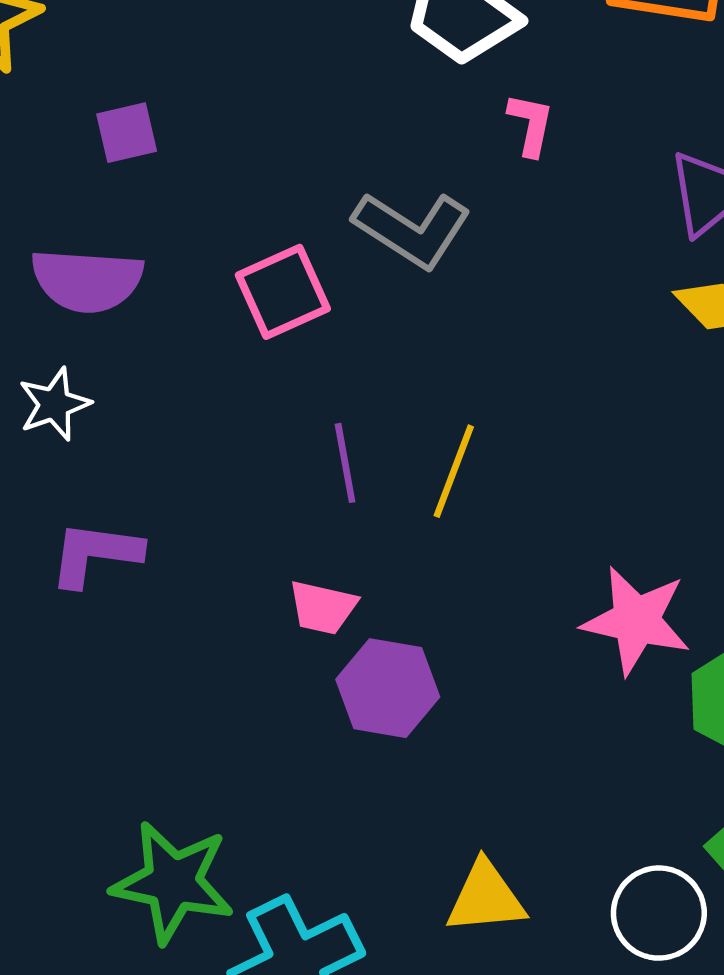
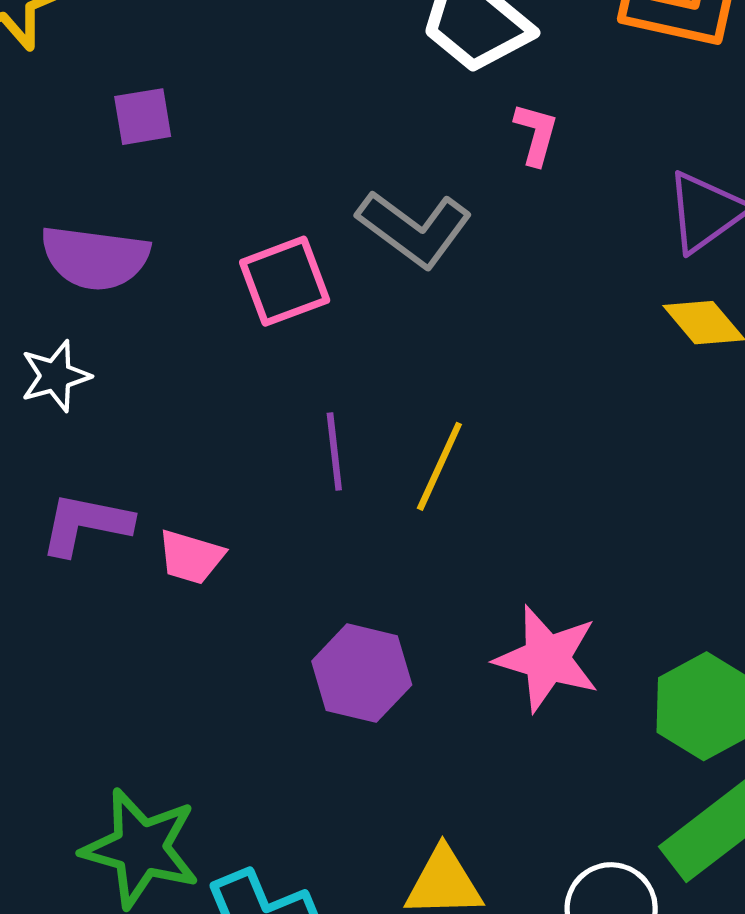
pink trapezoid: (323, 607) -> (191, 557), moved
pink star: (636, 621) -> (547, 659), moved

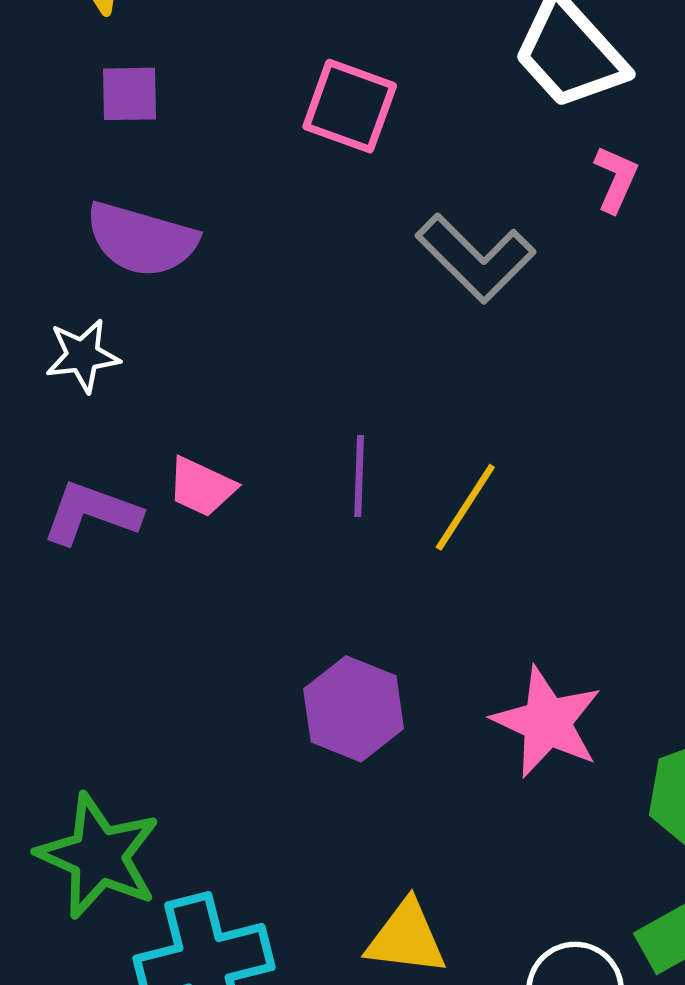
purple square: (143, 117) -> (130, 94), moved
pink square: (285, 281) -> (350, 106), moved, turned 32
pink trapezoid: (191, 557) -> (201, 487), moved

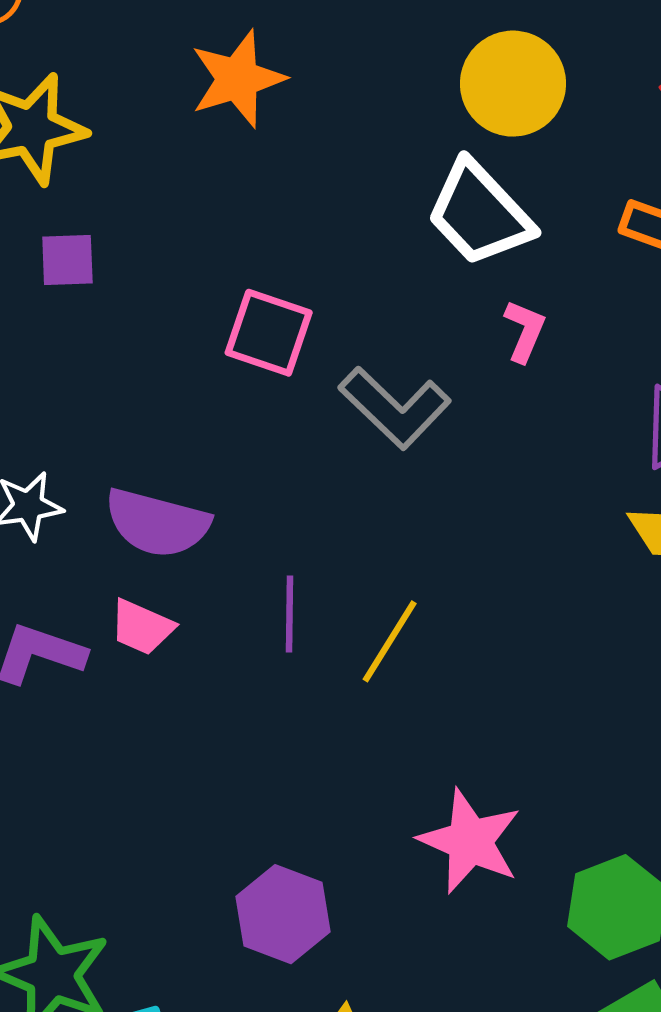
pink square: (350, 106) -> (269, 333), moved
purple semicircle: (142, 239) -> (157, 523), moved
purple hexagon: (354, 709) -> (283, 914), moved

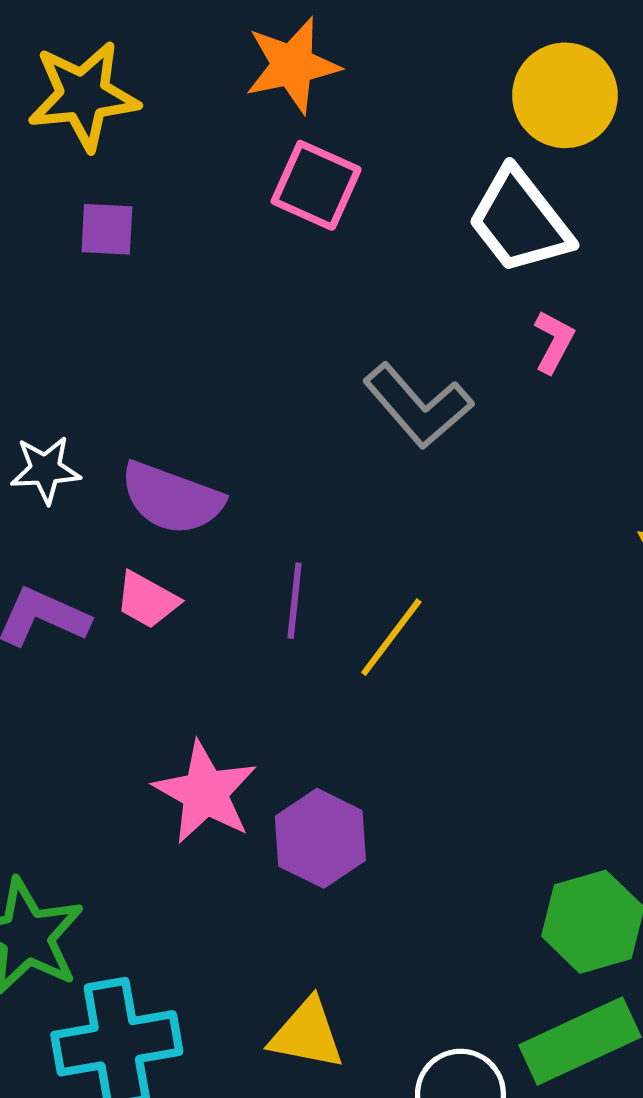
pink square: (269, 333) -> (316, 185), moved
pink star: (470, 841) -> (205, 793), moved
purple hexagon: (283, 914) -> (320, 838), moved

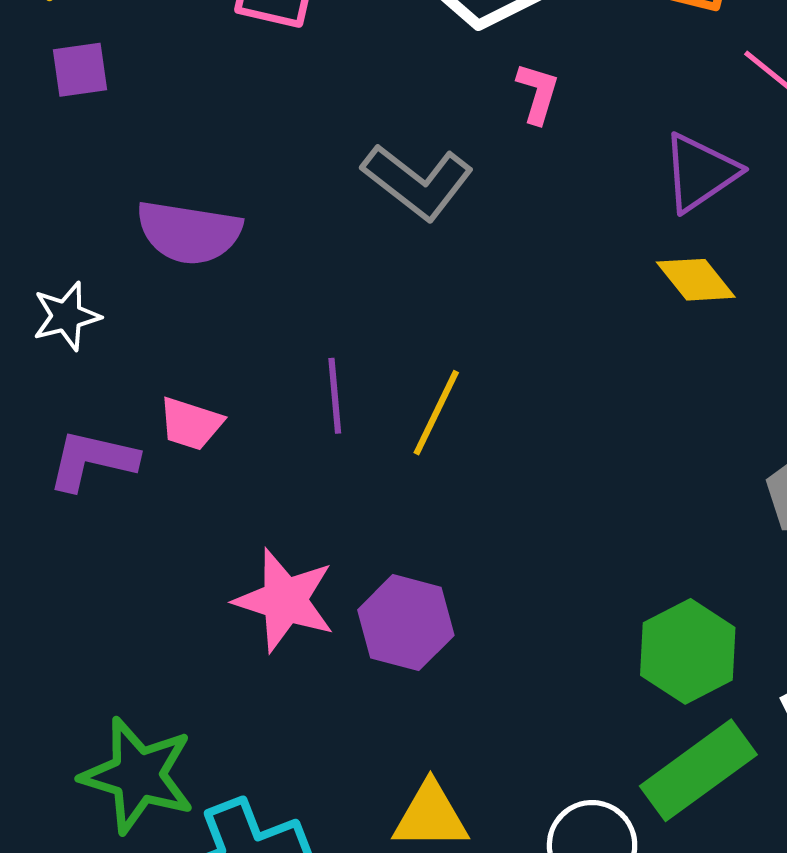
purple semicircle: (172, 498) -> (189, 232), moved

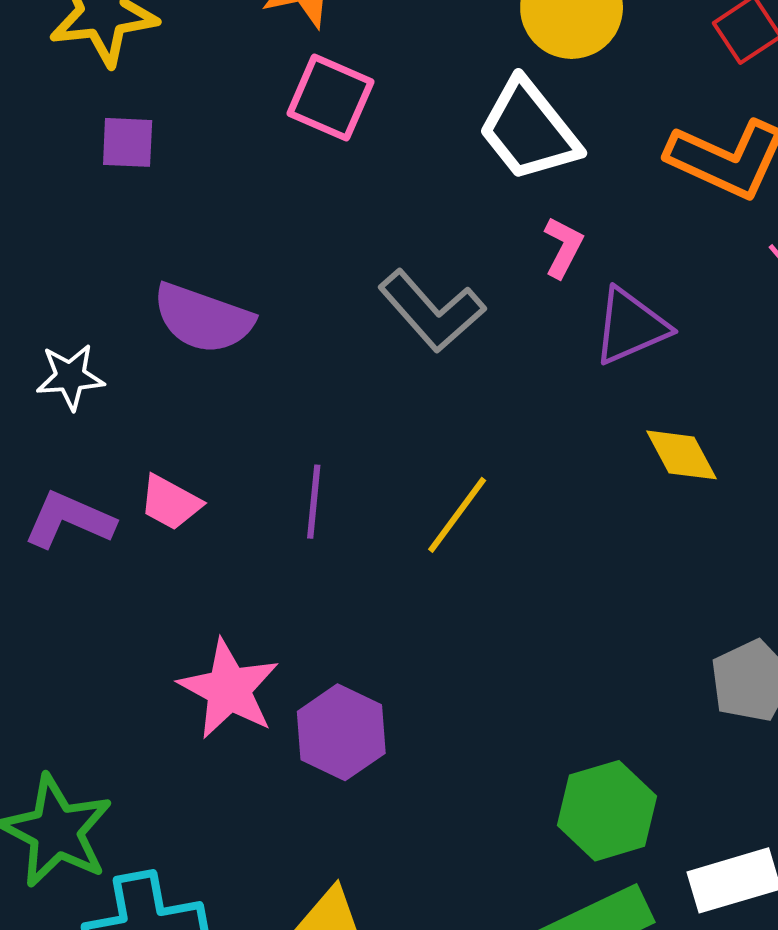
purple triangle: (700, 172) -> (631, 326), moved
yellow line: (436, 413) -> (457, 515), moved

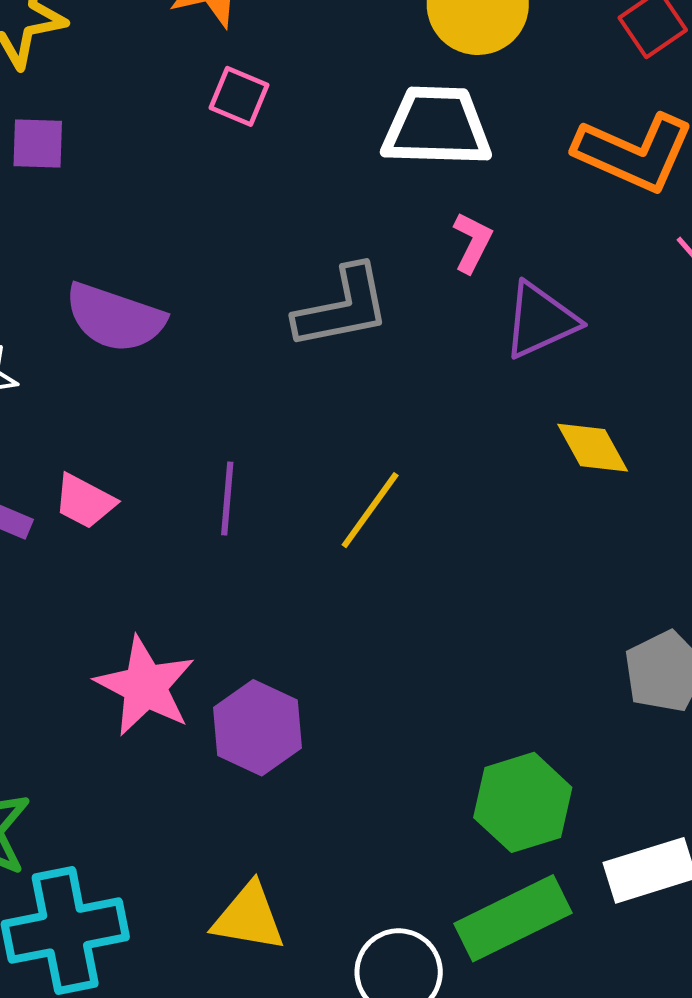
pink square: (330, 98) -> (239, 96), size x0.7
white trapezoid: (529, 130) -> (437, 127), turned 131
gray L-shape: (432, 311) -> (342, 307), turned -59

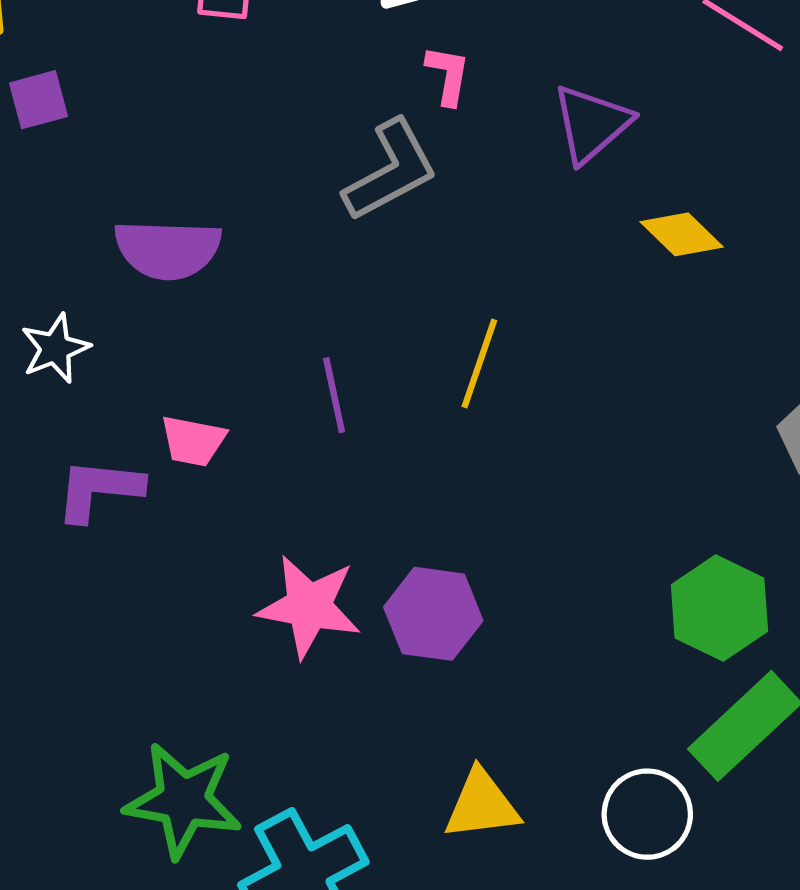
pink L-shape: (472, 242) -> (448, 75), moved

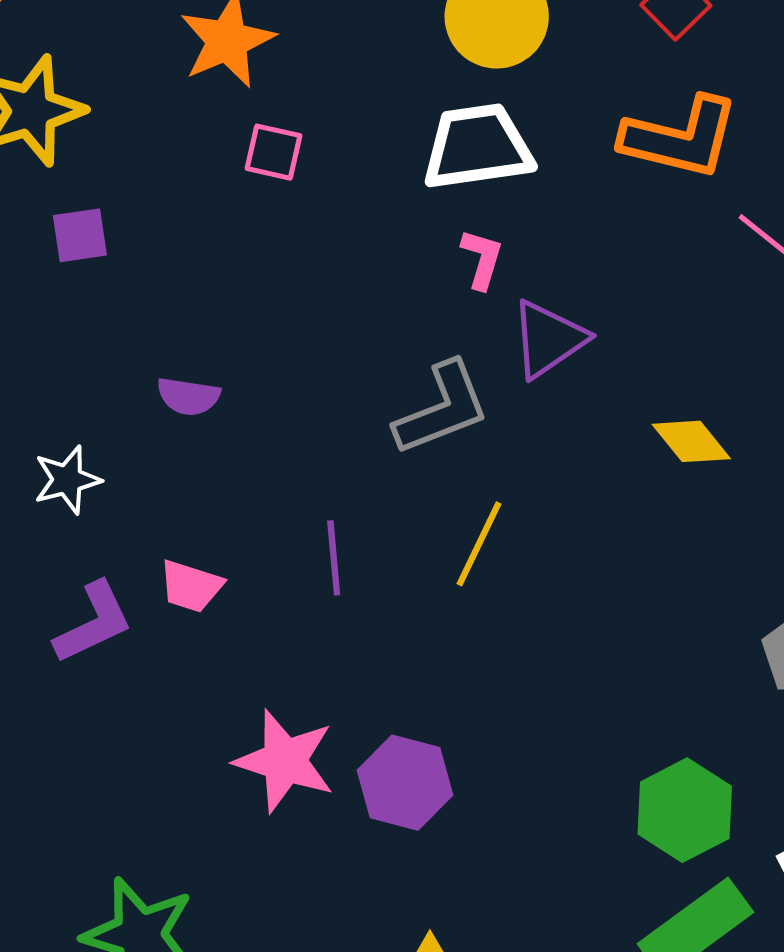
purple triangle: (591, 124) -> (548, 339), moved
gray L-shape: (391, 171) -> (442, 409), moved
purple semicircle: (168, 249) -> (188, 396), size x0.6
purple L-shape: (99, 490) -> (93, 623), turned 142

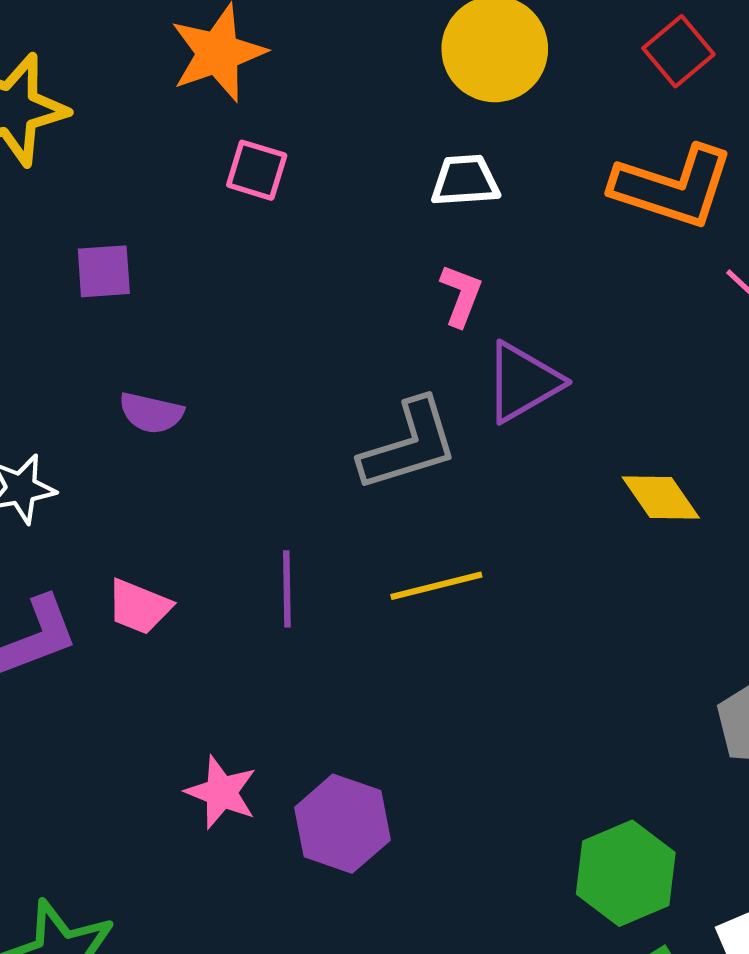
white trapezoid: (477, 147) -> (465, 181), size x0.6
purple square: (80, 235) -> (104, 271), moved
yellow line: (479, 544) -> (436, 586), turned 46
pink star: (285, 761) -> (221, 792), size x0.7

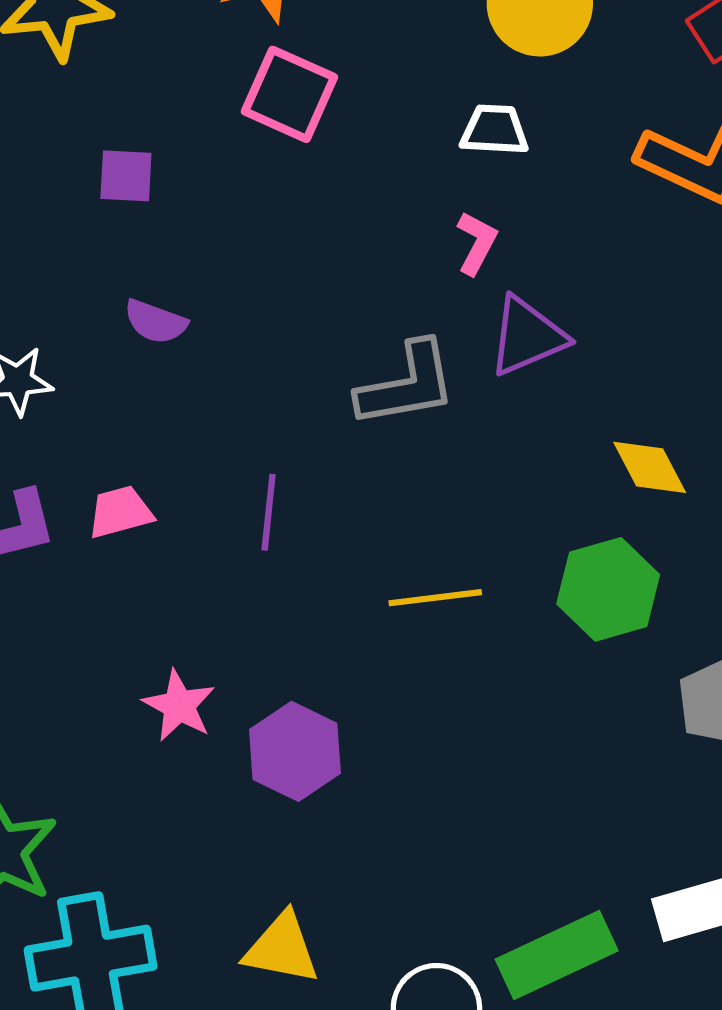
pink square: (257, 170) -> (290, 94), size x1.5
yellow line: (436, 586) -> (435, 598), moved
pink trapezoid: (139, 607) -> (120, 512), turned 136
green hexagon: (626, 873) -> (608, 589), moved

